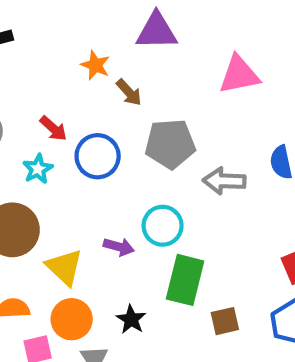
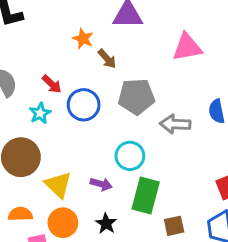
purple arrow: (119, 247) -> (101, 184), moved

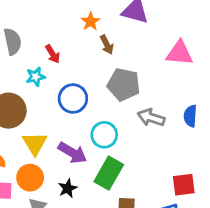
blue circle: (84, 105) -> (73, 98), moved
purple arrow: (101, 184) -> (72, 153), size x1.5

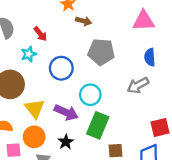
brown arrow: (107, 45) -> (84, 21), turned -42
blue semicircle: (190, 116) -> (150, 57), moved
gray arrow: (151, 118) -> (138, 85), moved, turned -40

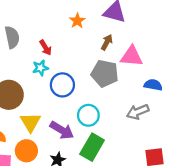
brown arrow: (84, 21) -> (107, 42), moved, turned -84
pink triangle: (144, 21) -> (132, 56), moved
cyan star: (29, 54) -> (40, 68), moved
blue semicircle: (150, 57) -> (153, 85), turned 96

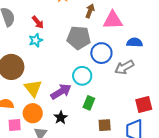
gray pentagon: (105, 73) -> (79, 38), moved
blue circle: (62, 85) -> (101, 53), moved
purple arrow: (62, 130) -> (61, 92), turned -55
green rectangle: (92, 147) -> (89, 103), size x0.6

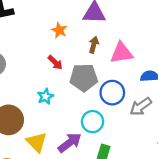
red arrow: (38, 22) -> (55, 63), moved
cyan star: (36, 40) -> (45, 96), moved

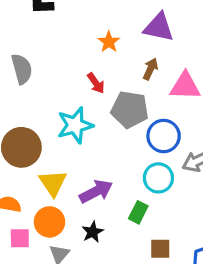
cyan star: (45, 96) -> (75, 125), size x1.6
cyan circle: (93, 122) -> (158, 178), moved

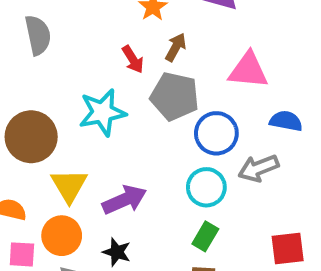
brown arrow: (150, 69) -> (176, 47), moved
green rectangle: (138, 212) -> (205, 236), moved
black star: (93, 232) -> (117, 252), turned -30

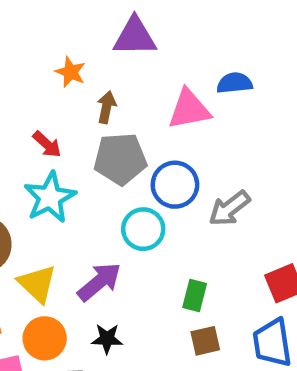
red arrow: (133, 59) -> (47, 144), moved
blue semicircle: (286, 121) -> (235, 83), moved
cyan circle: (206, 187) -> (143, 229), moved

